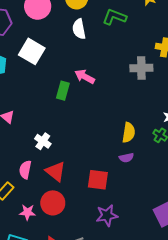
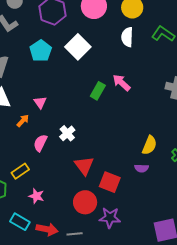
pink semicircle: (25, 170) -> (40, 143), moved
red triangle: (56, 171) -> (84, 166), moved
red circle: (53, 203) -> (85, 202), moved

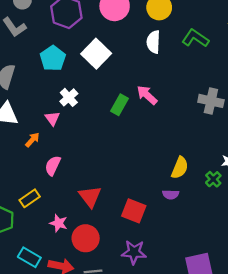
white cross: (67, 133) -> (69, 97), moved
red triangle: (84, 166) -> (90, 197), moved
pink star: (36, 196) -> (59, 223), moved
red circle: (85, 202) -> (86, 238), moved

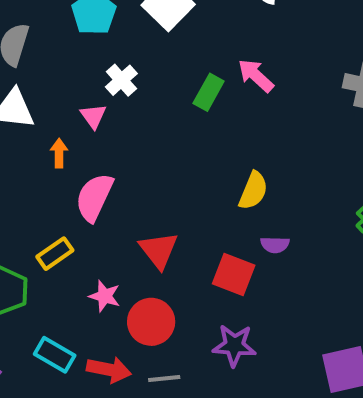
orange arrow: (32, 140) -> (59, 153), turned -42
pink semicircle: (53, 166) -> (94, 197), size x1.4
yellow semicircle: (180, 168) -> (253, 191), moved
purple semicircle: (171, 195) -> (275, 245), moved

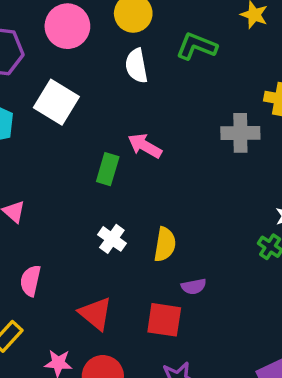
white cross: (121, 80) -> (112, 239), moved
pink semicircle: (94, 197) -> (30, 281), size x0.7

